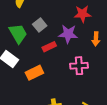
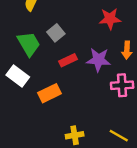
purple star: (68, 34) -> (98, 60), moved
pink cross: (79, 66) -> (122, 85), moved

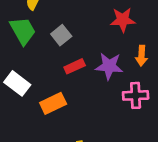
green trapezoid: (29, 44) -> (23, 31), moved

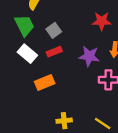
red rectangle: (75, 66) -> (54, 52), moved
white rectangle: (17, 83) -> (27, 54), moved

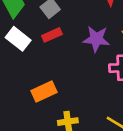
orange rectangle: (45, 83) -> (44, 91), moved

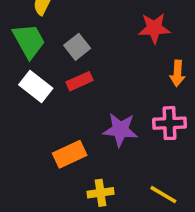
purple star: (96, 39) -> (120, 130), moved

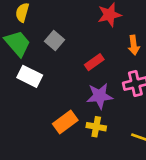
red rectangle: (79, 81) -> (94, 62), moved
yellow cross: (101, 193) -> (96, 127), moved, turned 30

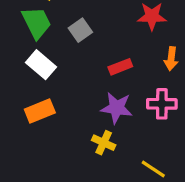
orange rectangle: (65, 122) -> (40, 111), moved

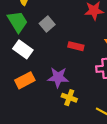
red rectangle: (120, 67) -> (76, 46), turned 40
purple star: (117, 108) -> (58, 77), moved

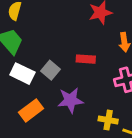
gray square: (47, 24) -> (50, 70), moved
yellow cross: (69, 98) -> (108, 120), moved

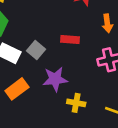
yellow cross: (108, 120) -> (76, 103), moved

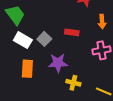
orange rectangle: (17, 89) -> (27, 69), turned -54

